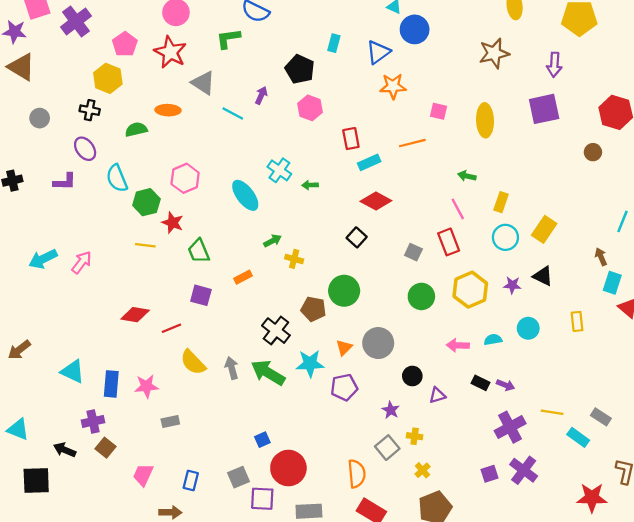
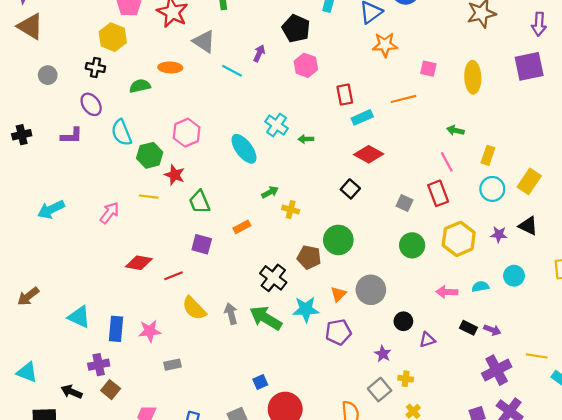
pink arrow: (82, 262) -> (110, 213), moved

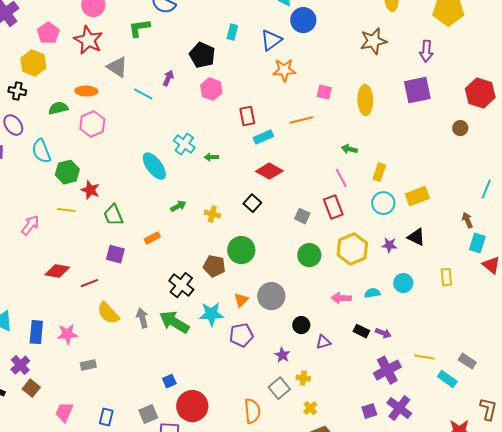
pink hexagon: (187, 133) -> (92, 124), moved
yellow rectangle: (529, 181) -> (417, 196), turned 35
yellow cross: (291, 210) -> (212, 214), moved
purple cross: (99, 365) -> (20, 365), turned -30

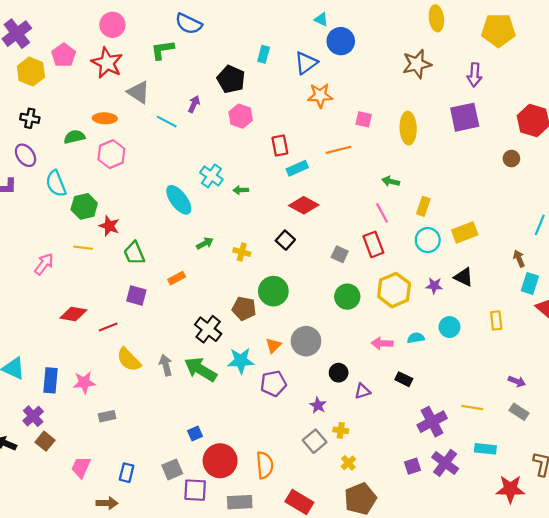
yellow hexagon: (33, 63) -> (31, 72), moved
purple arrow: (383, 333) -> (517, 381), moved
cyan rectangle: (447, 379) -> (485, 449), moved, turned -30
orange semicircle: (252, 411) -> (265, 465), moved

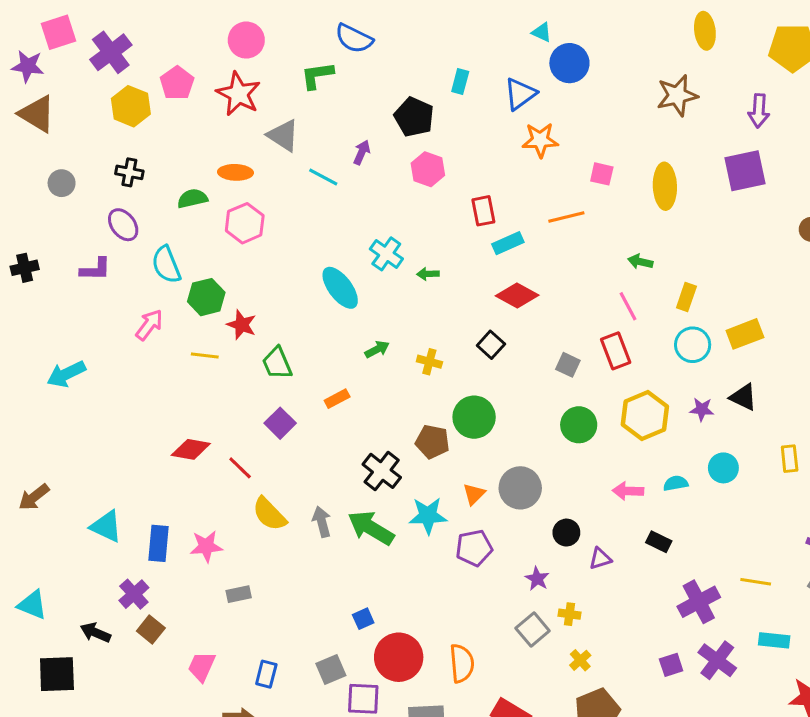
pink arrow: (44, 264) -> (149, 325), moved
purple square: (136, 296) -> (280, 423), turned 30
red line: (108, 327) -> (240, 468), turned 66

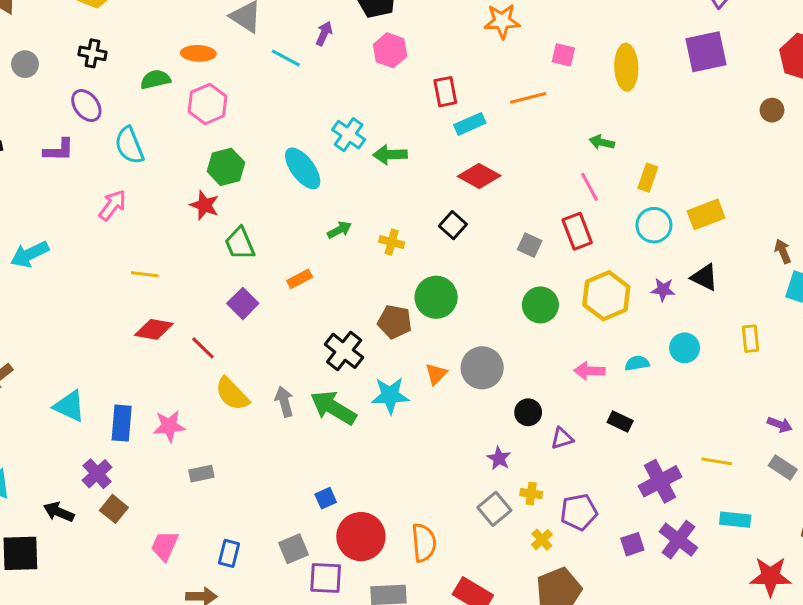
green arrow: (428, 274) -> (390, 155), size x1.5
green hexagon: (206, 297) -> (226, 167), moved
yellow line: (205, 356) -> (145, 274), moved
purple pentagon: (474, 548) -> (579, 512), moved

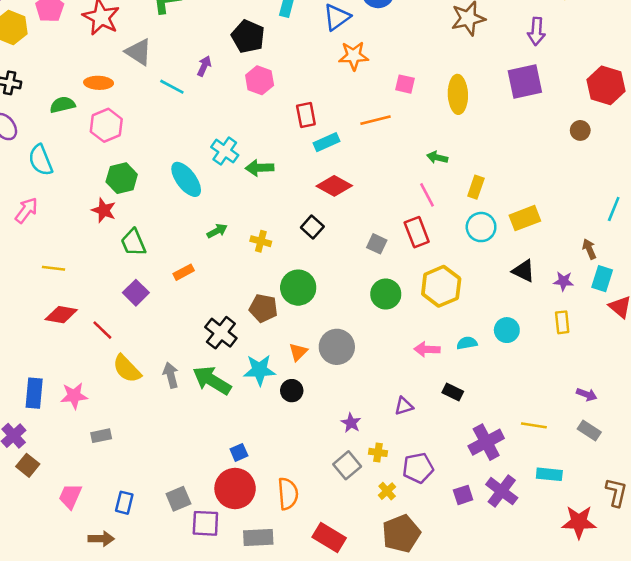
purple star: (663, 290) -> (563, 281), moved
black circle: (528, 412) -> (292, 391), moved
blue square: (326, 498) -> (239, 452), moved

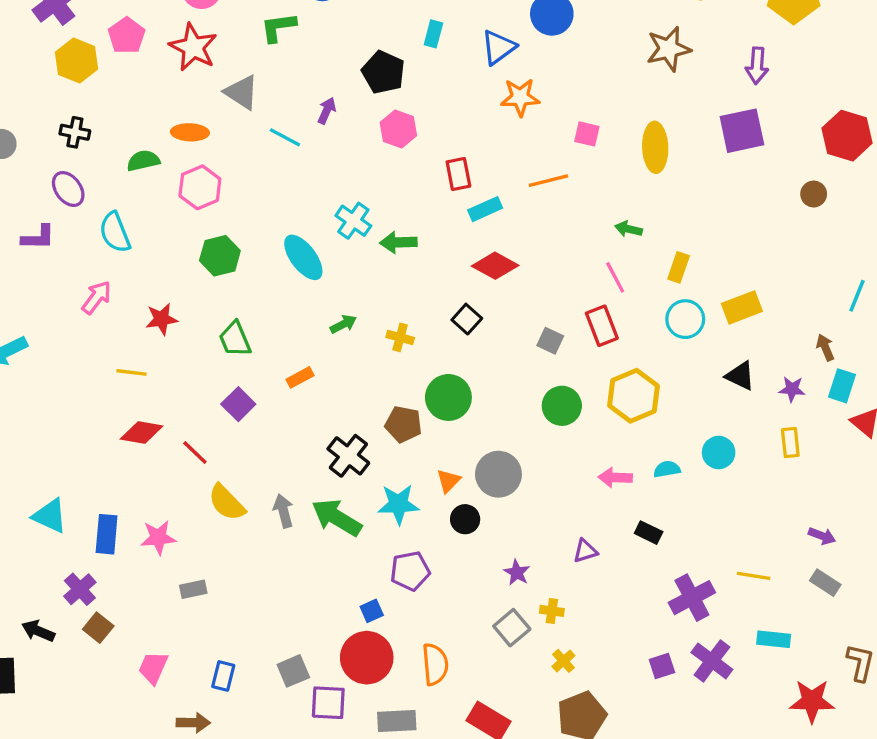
red star: (104, 210) -> (162, 319), moved, turned -30
black circle: (292, 391) -> (465, 519), moved
purple pentagon: (418, 468) -> (410, 571), moved

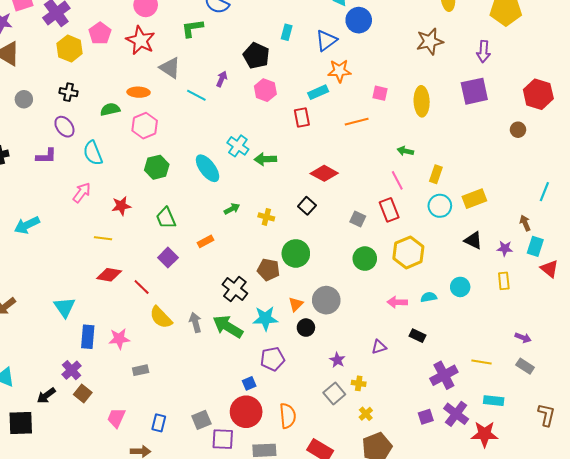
cyan rectangle: (485, 209) -> (318, 92), moved
cyan triangle: (50, 516) -> (64, 307), moved, turned 30
black arrow: (38, 631) -> (46, 396), turned -60
red star: (812, 701) -> (485, 434), moved

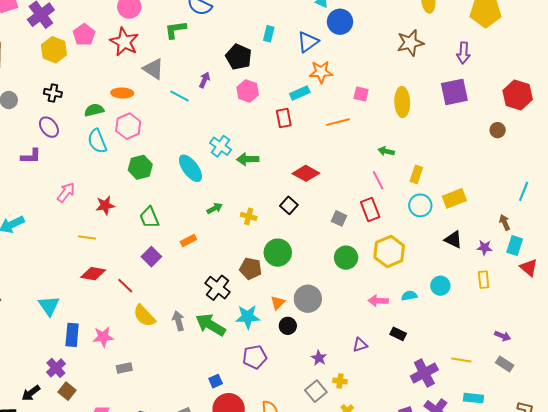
cyan semicircle: (93, 153) -> (97, 141), moved
blue square: (249, 383) -> (216, 381), moved

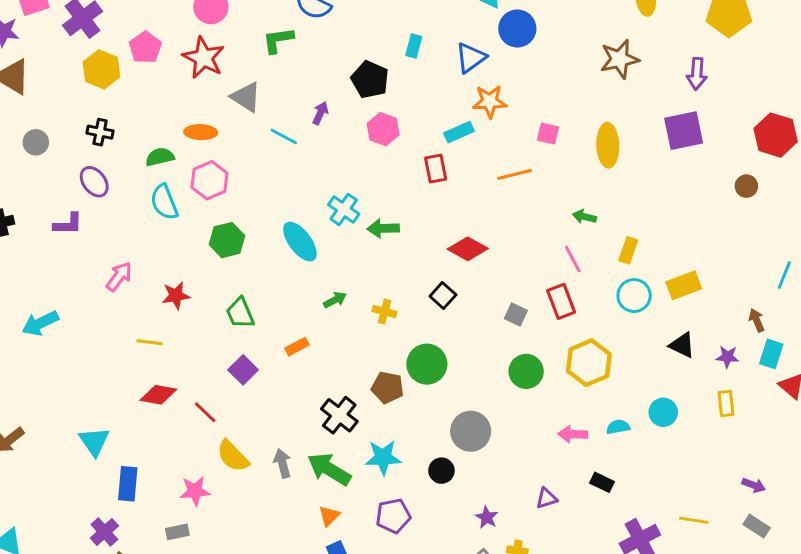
orange triangle: (278, 303) -> (329, 516), moved
pink star: (103, 337) -> (195, 491), moved
gray rectangle: (124, 368) -> (177, 532), moved

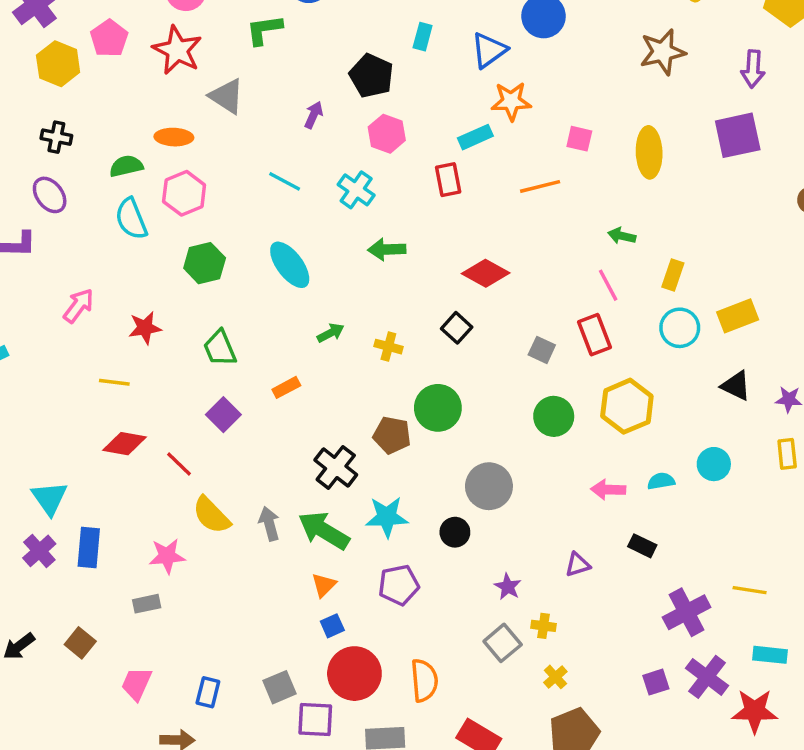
cyan line: (284, 136) -> (285, 181), moved
cyan cross: (344, 209) -> (356, 190), moved
purple cross: (104, 532) -> (39, 551), moved

